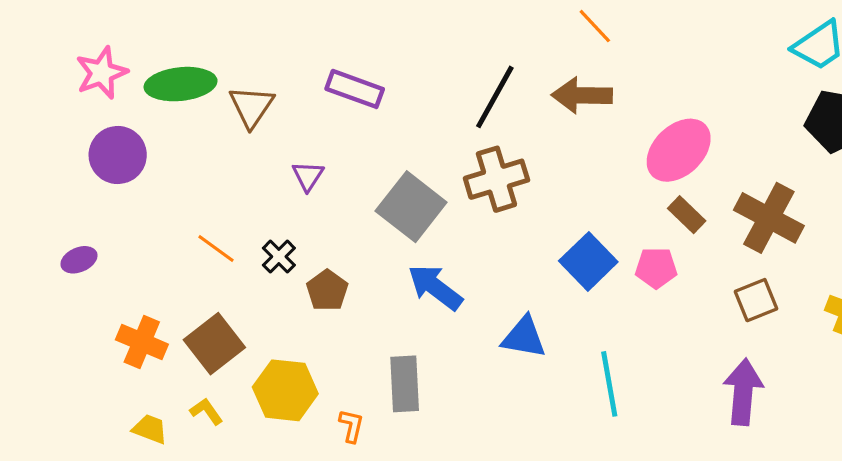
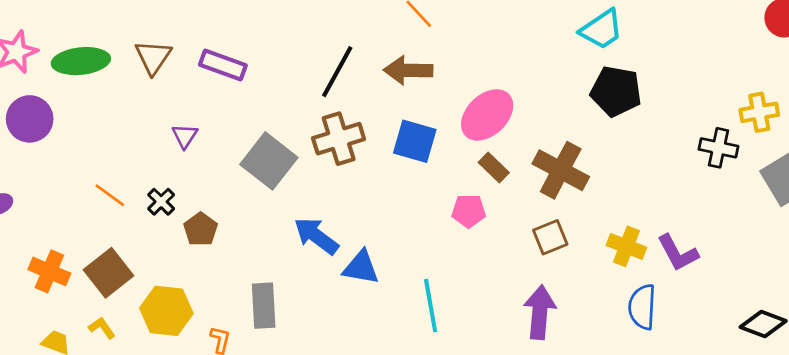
brown triangle: (251, 107) -> (153, 57), moved
blue square: (588, 261) -> (415, 141), moved, turned -30
blue arrow: (435, 287) -> (316, 236), moved

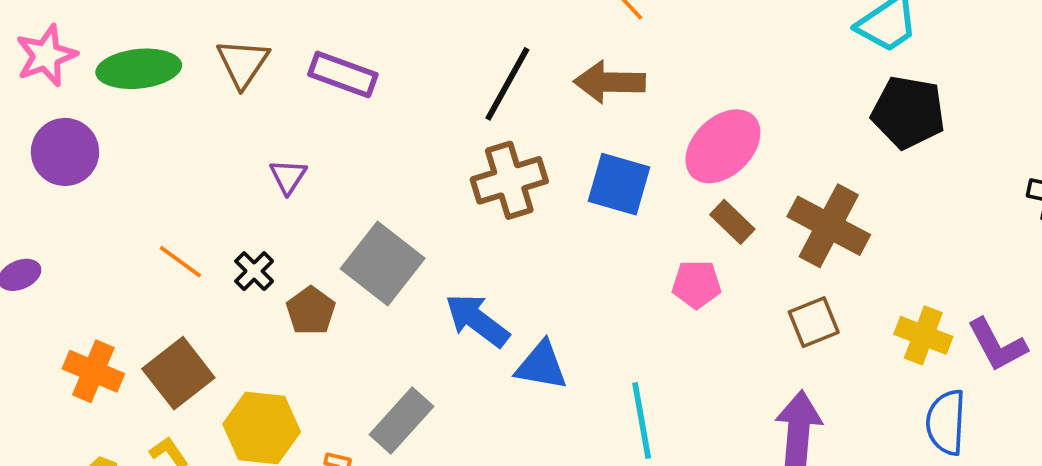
gray square: (269, 161) -> (383, 264), moved
gray rectangle: (264, 306) -> (402, 420), turned 45

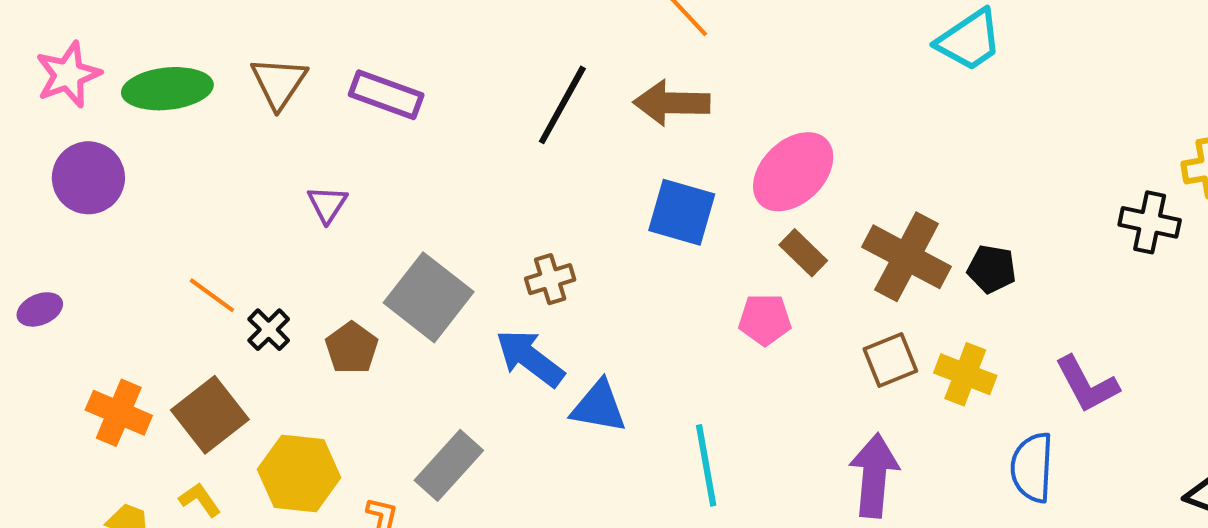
black pentagon: (908, 112) -> (992, 269), moved, size x0.6
brown cross: (509, 180) -> (550, 279), moved, size x0.6
black cross: (254, 271) -> (269, 330), moved
yellow cross: (923, 335) -> (965, 374), moved

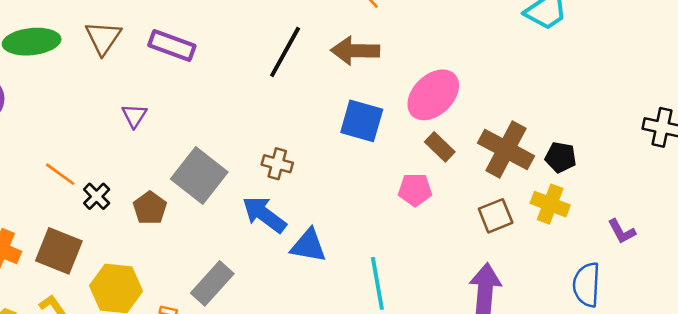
brown cross: (550, 279) -> (277, 164), turned 32
yellow cross: (965, 374) -> (550, 204), moved
purple L-shape: (1087, 384) -> (622, 231), size x0.7
brown square: (210, 415) -> (59, 251), turned -30

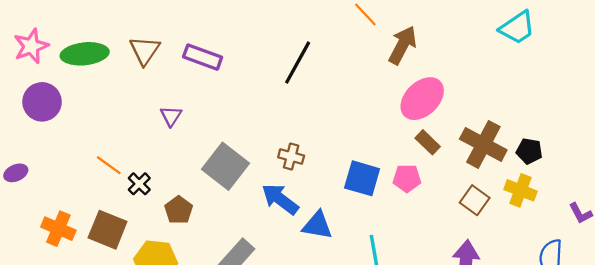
brown arrow: (355, 51) -> (403, 45), moved, turned 117
blue square: (362, 121) -> (362, 178), moved
brown pentagon: (150, 208) -> (179, 210), moved
brown square: (496, 216) -> (475, 200), turned -32

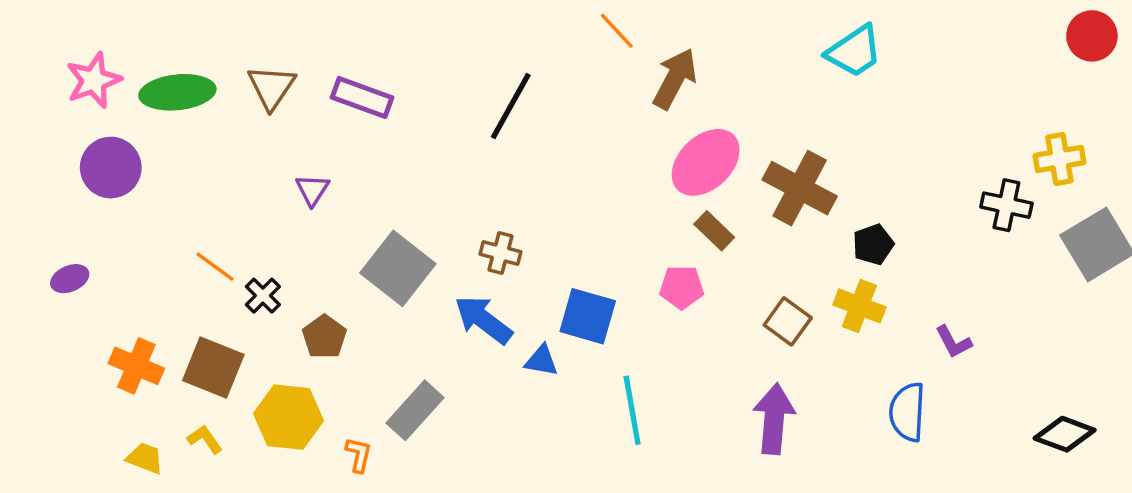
brown cross: (483, 144) -> (800, 188), moved
black pentagon: (529, 151) -> (873, 244), turned -30
blue square: (362, 178) -> (588, 316), moved
blue triangle: (317, 225) -> (542, 361), size x0.7

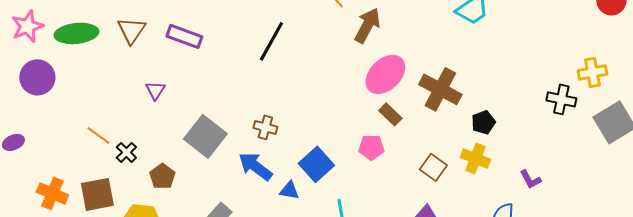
blue square: (588, 316) -> (316, 164), turned 32
brown square: (213, 368) -> (97, 194), turned -33

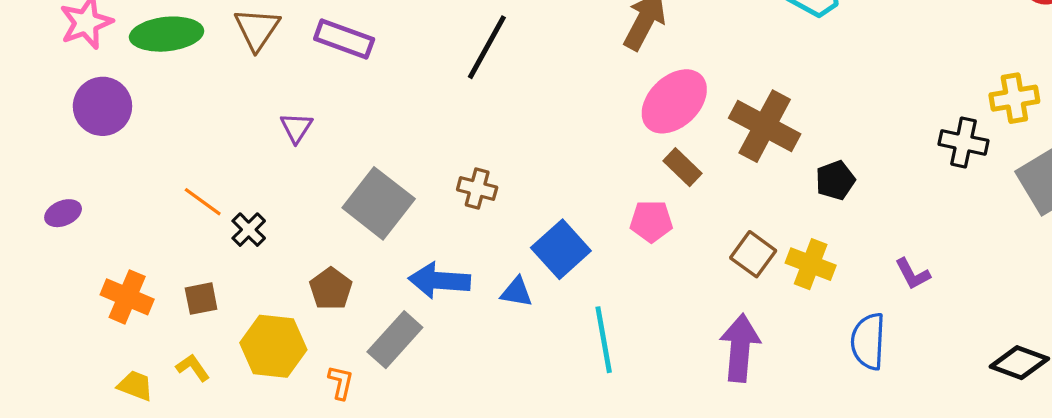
yellow cross: (475, 158) -> (811, 264), moved
blue arrow: (255, 166) -> (439, 281), moved, turned -33
brown pentagon: (162, 176) -> (331, 289), moved
brown square: (97, 194) -> (201, 299), size x0.6

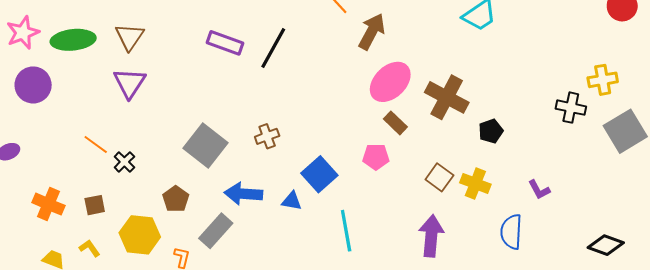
purple rectangle: (344, 39) -> (225, 43), moved
purple triangle: (296, 128) -> (130, 83), moved, size x1.6
brown cross: (477, 188) -> (267, 136), turned -35

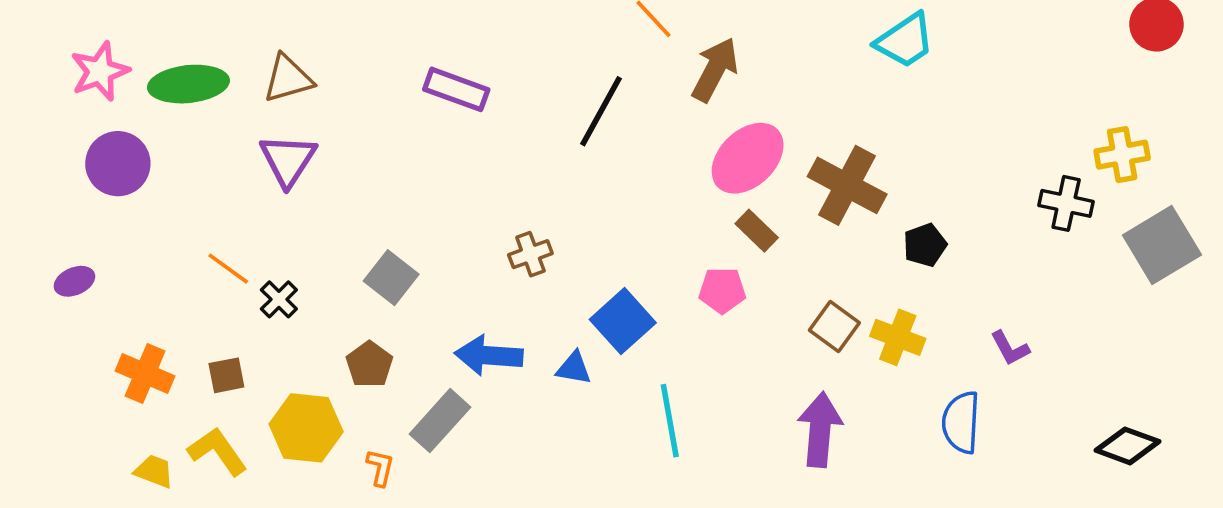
brown triangle: (130, 37) -> (288, 79), turned 40
black line: (273, 48) -> (601, 111), moved
gray square: (205, 146) -> (391, 278), moved, size x0.7
yellow L-shape: (90, 248) -> (217, 451), size x1.6

